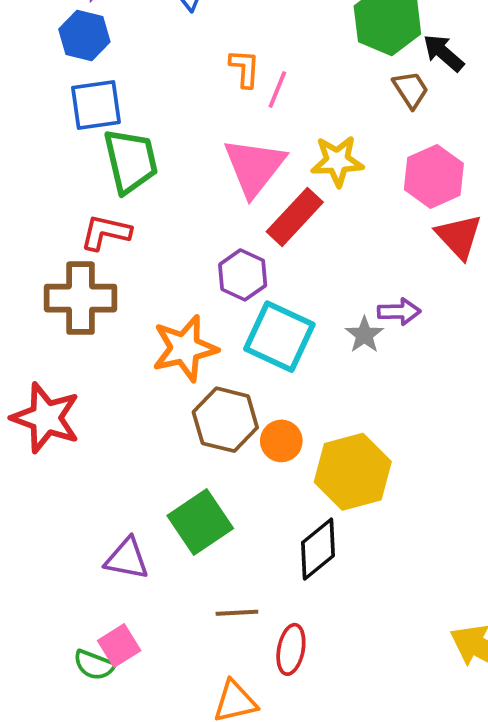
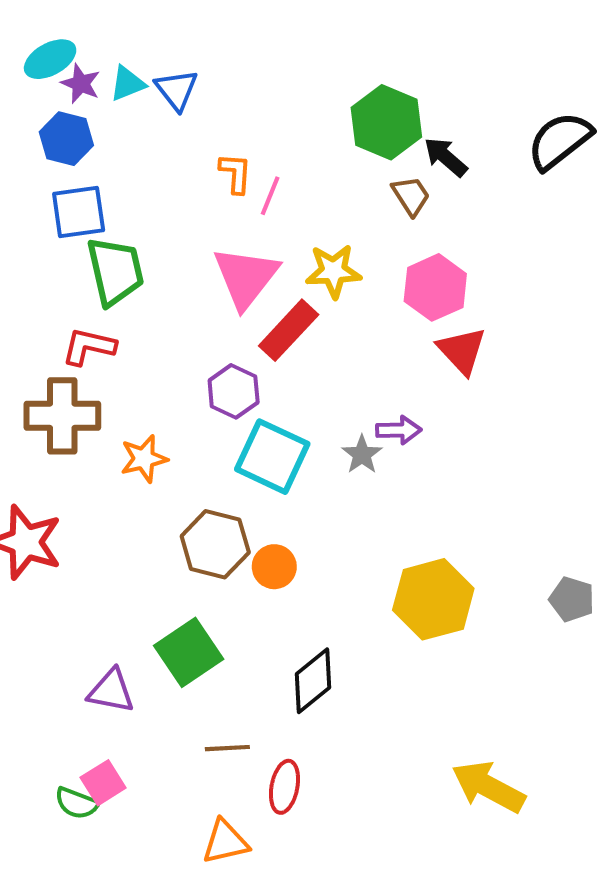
orange star: (185, 348) -> (144, 459), moved, size x0.7
yellow hexagon: (353, 472) -> (433, 599), moved

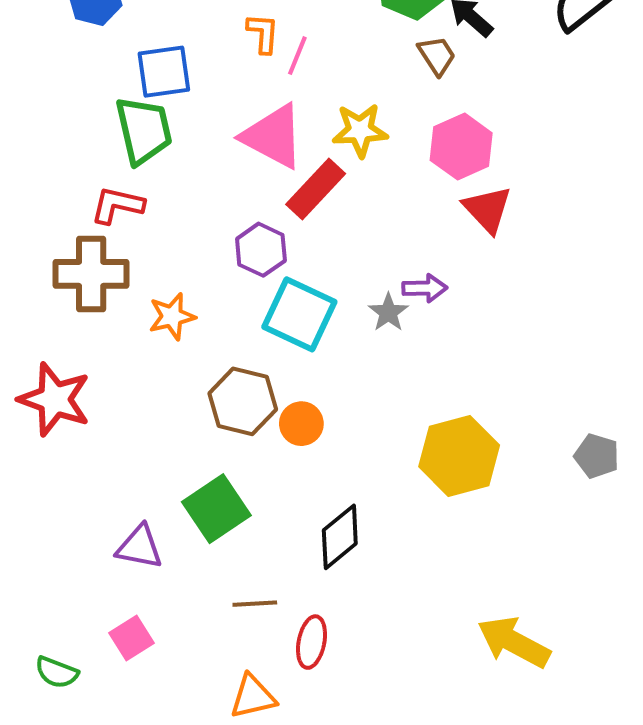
blue square: (79, 212) -> (164, 72), moved
pink triangle: (246, 277) -> (273, 136), turned -40
green semicircle: (77, 803) -> (57, 672), moved

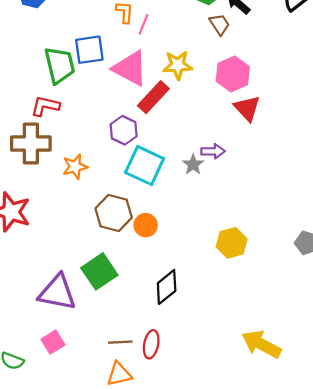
blue square: (164, 72) -> (89, 50), moved
yellow hexagon: (459, 456) -> (232, 243), size x0.7
purple triangle: (140, 547) -> (57, 292), size x1.5
brown line: (255, 604) -> (120, 342), moved

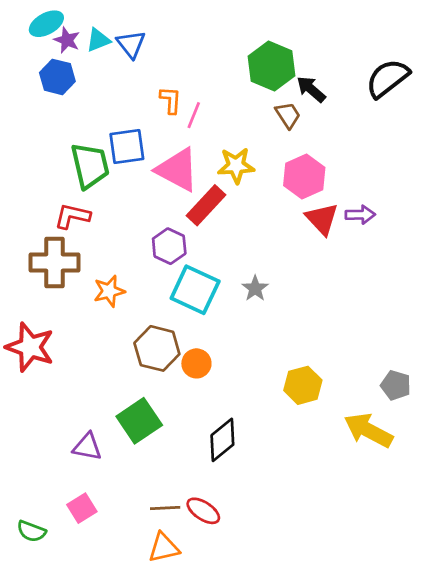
purple arrow: (213, 151) -> (360, 215), moved
purple triangle: (57, 292) -> (87, 447), size x0.6
red ellipse: (151, 344) -> (203, 511), turned -68
yellow arrow: (261, 344) -> (368, 430), moved

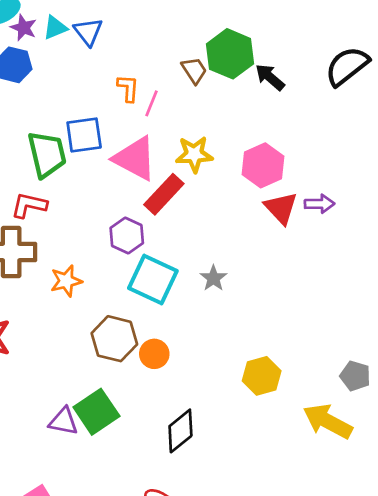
brown trapezoid: (288, 115) -> (194, 70), moved
purple triangle: (87, 447) -> (63, 421), moved

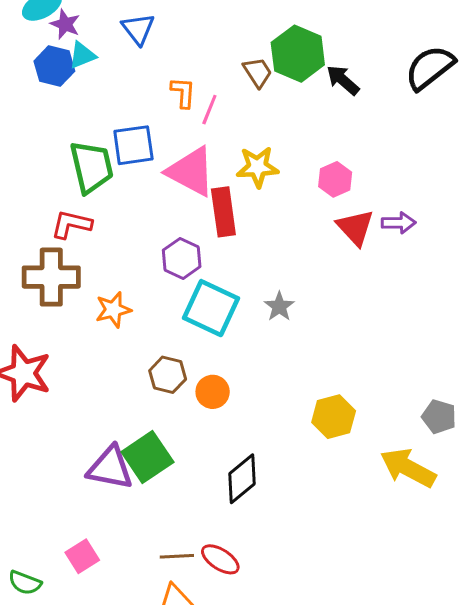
cyan triangle: (55, 28) -> (82, 55), moved
pink hexagon: (263, 165) -> (335, 179), size x0.7
red rectangle: (164, 194) -> (223, 212), turned -51
brown hexagon: (114, 339) -> (168, 375), size x0.7
purple triangle: (63, 421) -> (110, 468), size x1.4

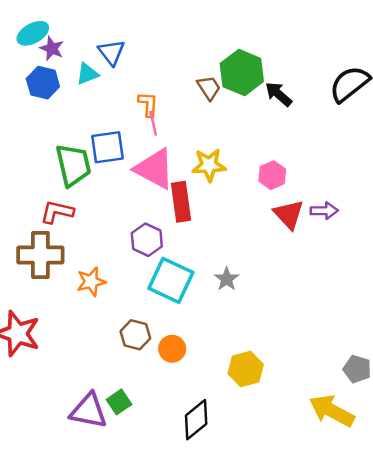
cyan triangle: (82, 55) -> (87, 74), moved
pink line: (209, 110) -> (153, 123), moved, turned -35
yellow hexagon: (334, 417) -> (246, 369), moved
green square: (147, 457) -> (119, 402), size x0.6

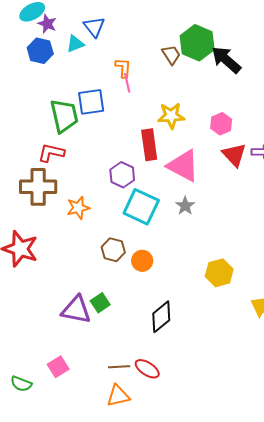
black arrow: (279, 94) -> (226, 60), size x1.4
pink triangle: (154, 169) -> (183, 166), moved
yellow hexagon: (246, 369) -> (219, 273), moved

